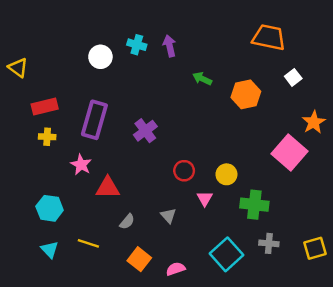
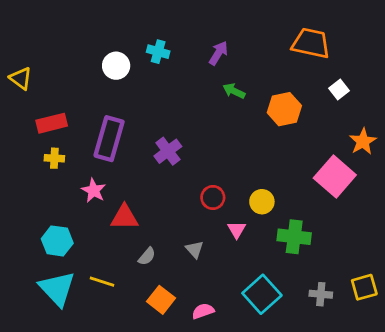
purple arrow: (170, 46) -> (218, 53), moved, turned 45
gray cross: (269, 243) -> (321, 294), moved
cyan triangle: (50, 249) -> (57, 289), size x1.8

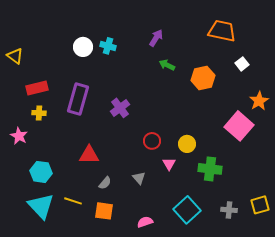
cyan cross: (158, 52) -> (108, 46), moved
pink star: (94, 190) -> (19, 136), moved
orange square: (161, 300) -> (104, 211), moved, turned -30

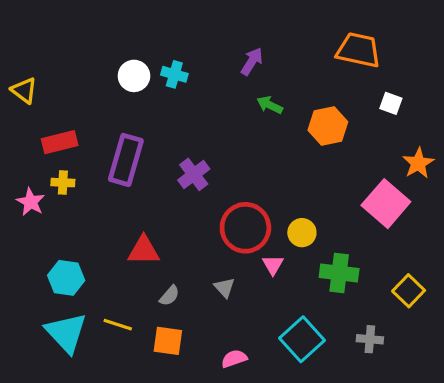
white square: (242, 64) -> (391, 103), turned -32
pink star: (19, 136) -> (31, 202), moved
red circle: (152, 141) -> (245, 228), size x1.8
yellow square: (260, 205) -> (409, 291), moved, turned -30

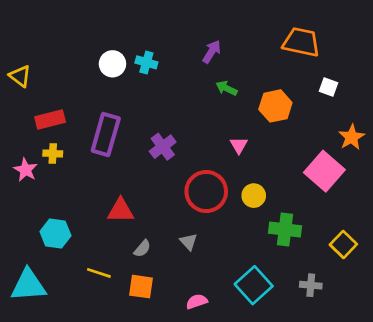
pink triangle: (273, 265) -> (239, 145), moved
cyan triangle: (66, 333) -> (28, 285), moved, turned -51

